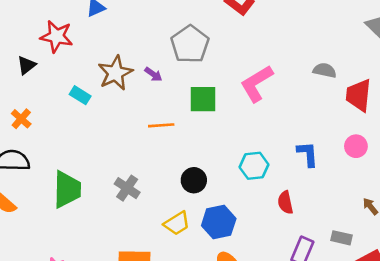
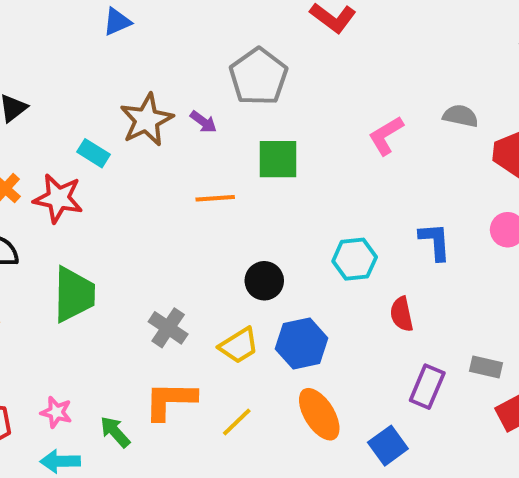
red star: (57, 36) -> (58, 198), moved
pink L-shape: (257, 83) -> (386, 136), moved, size x0.7
gray cross: (127, 188) -> (168, 328), moved

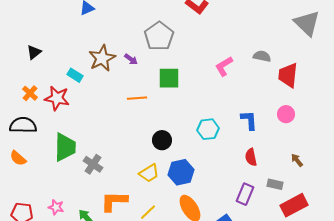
red semicircle: (402, 314) -> (251, 157), moved
gray cross: (168, 328) -> (93, 164), moved

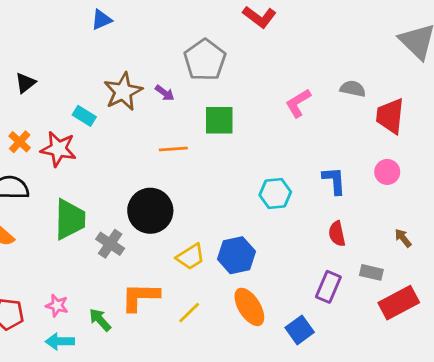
black circle: (162, 140) -> (150, 211), moved, size x1.6

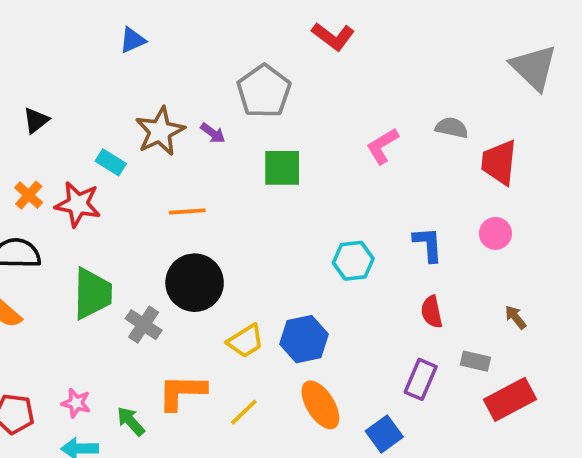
orange line: (173, 149) -> (187, 212), moved

